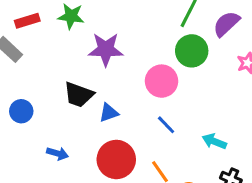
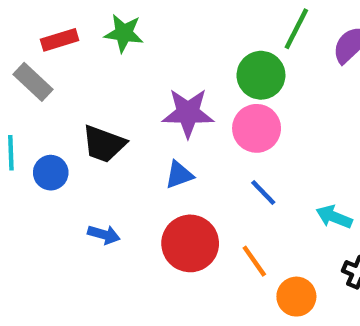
purple star: (106, 49) -> (188, 113), moved
green circle: (192, 51) -> (261, 75), moved
black trapezoid: (79, 95) -> (104, 144), moved

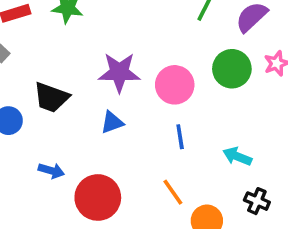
green circle: (261, 75) -> (232, 69), moved
blue line: (263, 193) -> (180, 137), turned 35
red circle: (190, 243) -> (98, 197), moved

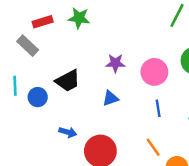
purple star: (119, 72) -> (115, 63), size x0.7
black trapezoid: (51, 97) -> (68, 81), turned -48

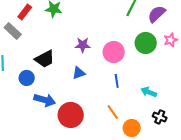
red rectangle: (43, 22) -> (25, 12), turned -35
blue circle: (38, 97) -> (27, 78), moved
blue arrow: (68, 132) -> (45, 100), size x1.5

